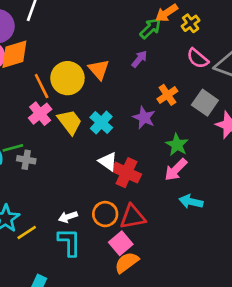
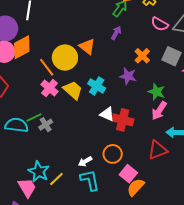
gray cross: (26, 160) -> (46, 125), turned -32
red triangle: (133, 217) -> (158, 150), moved

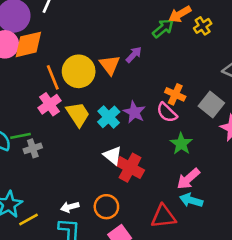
pink semicircle: (160, 24) -> (167, 113), moved
purple arrow: (116, 33) -> (134, 55), moved
orange cross: (142, 56) -> (175, 94), turned -35
purple star: (128, 76) -> (134, 112), moved
pink arrow: (159, 111) -> (188, 179), moved

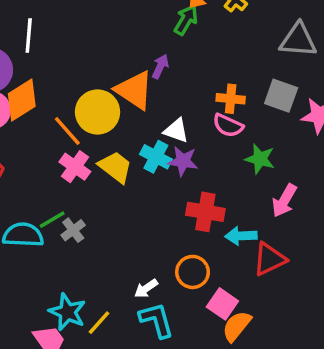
orange triangle: (110, 65) -> (134, 90), size x1.4
purple star: (134, 112) -> (183, 161), moved
white triangle: (113, 155) -> (176, 131), moved
cyan arrow: (191, 200) -> (241, 236), moved

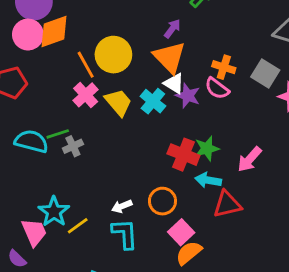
orange triangle: (134, 90) -> (170, 57), moved
green star: (260, 159) -> (207, 148), moved, turned 30
purple star: (183, 161) -> (188, 96), moved

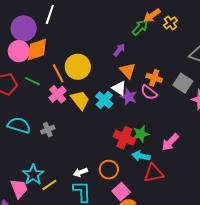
orange triangle: (170, 57) -> (128, 71), moved, size x0.7
green line: (58, 134) -> (32, 81), moved, turned 42

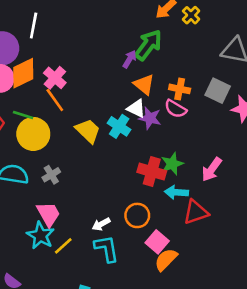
green arrow: (140, 28) -> (148, 45), moved, size x1.4
yellow circle: (78, 67) -> (33, 134), moved
pink cross: (58, 94) -> (55, 78), moved
pink trapezoid: (19, 189) -> (48, 214), moved

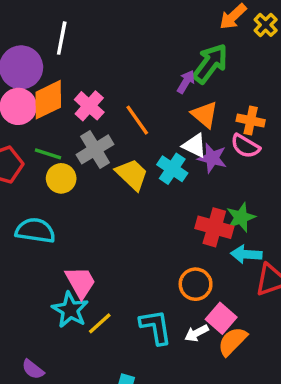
orange line: (55, 100) -> (137, 120), moved
yellow circle: (33, 134) -> (61, 178), size x0.7
gray cross: (51, 175) -> (95, 149), moved, size x1.5
white arrow: (101, 224) -> (197, 333), moved

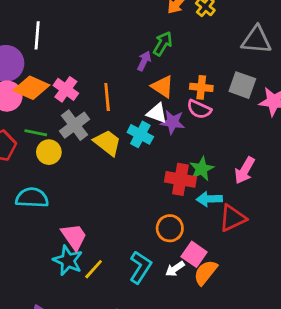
green arrow: (210, 64) -> (163, 44), size x0.7
orange diamond: (48, 100) -> (31, 88), turned 56
orange line: (137, 120) -> (107, 97), turned 36
cyan L-shape: (156, 327) -> (140, 267), turned 48

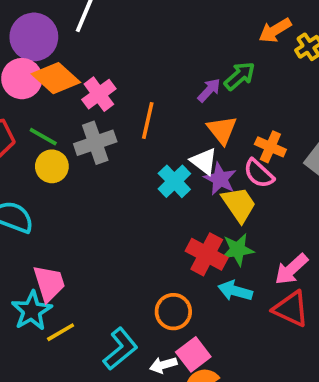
yellow trapezoid: (107, 143) -> (239, 204), moved
red triangle: (232, 218) -> (291, 309), moved, turned 32

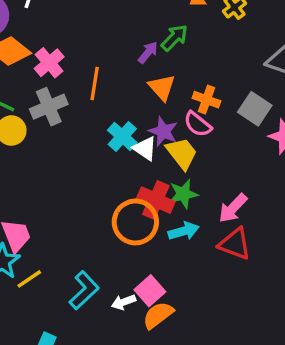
white triangle: (204, 161) -> (145, 148), moved
cyan arrow: (235, 291) -> (184, 231), turned 152
orange circle: (173, 312) -> (135, 222), moved, size x1.4

